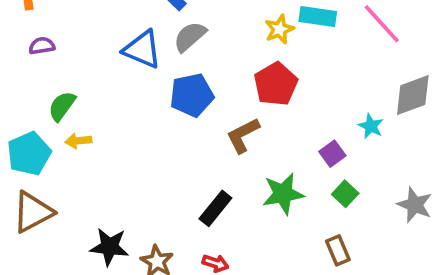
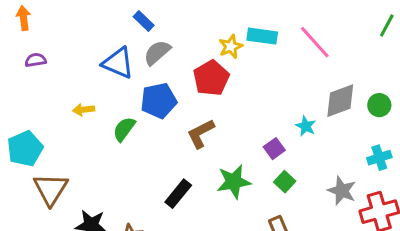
red pentagon: (276, 84) -> (211, 78), moved
green semicircle: (62, 106) -> (124, 129), moved
yellow arrow: (78, 141) -> (84, 110), moved
brown triangle: (33, 212) -> (51, 189), moved, turned -30

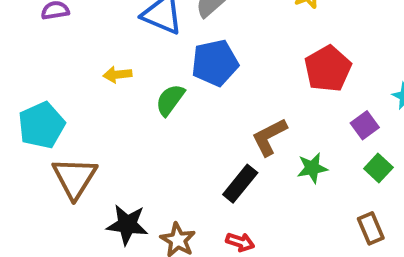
red pentagon: (211, 78) -> (328, 69), moved
brown L-shape: (201, 134) -> (269, 137), moved
green star: (234, 182) -> (312, 168), size x0.7

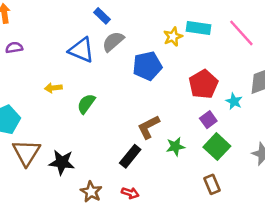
blue pentagon: (215, 63) -> (147, 66), moved
red pentagon: (328, 69) -> (203, 84), moved
green square: (378, 168) -> (217, 147), size x1.5
black star: (127, 225) -> (62, 162), moved

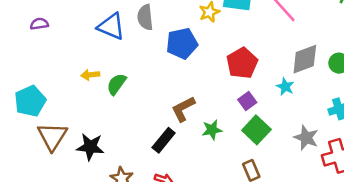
gray semicircle: (113, 41) -> (145, 17), turned -55
yellow arrow: (53, 88) -> (90, 75), moved
cyan star: (234, 101) -> (285, 87), moved

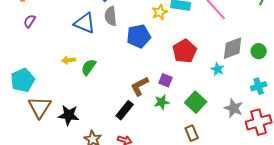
purple semicircle: (39, 24) -> (30, 21), turned -48
purple square: (247, 101) -> (166, 80), moved, turned -32

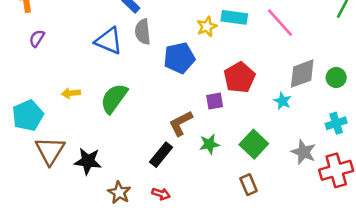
yellow arrow: (69, 60) -> (71, 93), moved
green semicircle: (89, 67) -> (114, 98), size x1.4
purple square: (166, 80) -> (215, 101), moved, turned -32

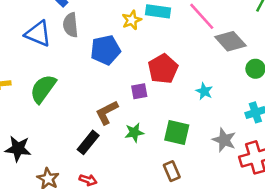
gray diamond: (302, 74) -> (230, 41), moved, turned 68
green square: (254, 144) -> (177, 132), turned -30

